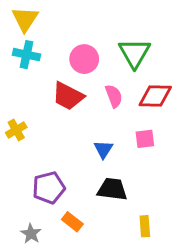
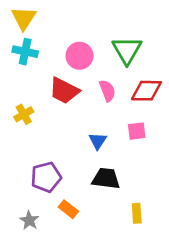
yellow cross: (16, 130) -> (24, 114), moved

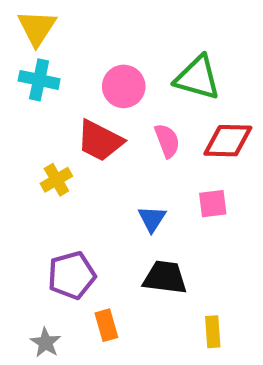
green triangle: (127, 50) -> (198, 78), turned -44
yellow cross: (24, 114) -> (56, 180), moved
orange rectangle: (68, 209) -> (106, 325), turned 36

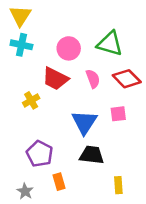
red diamond: (228, 141) -> (127, 79), turned 44
blue triangle: (152, 219) -> (84, 122), size x1.6
purple pentagon: (72, 275) -> (40, 154), turned -30

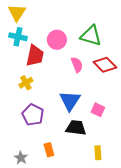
red trapezoid: (55, 79) -> (35, 56), moved, turned -105
pink square: (118, 114) -> (98, 110), moved, turned 32
purple pentagon: (40, 154) -> (33, 115), moved

